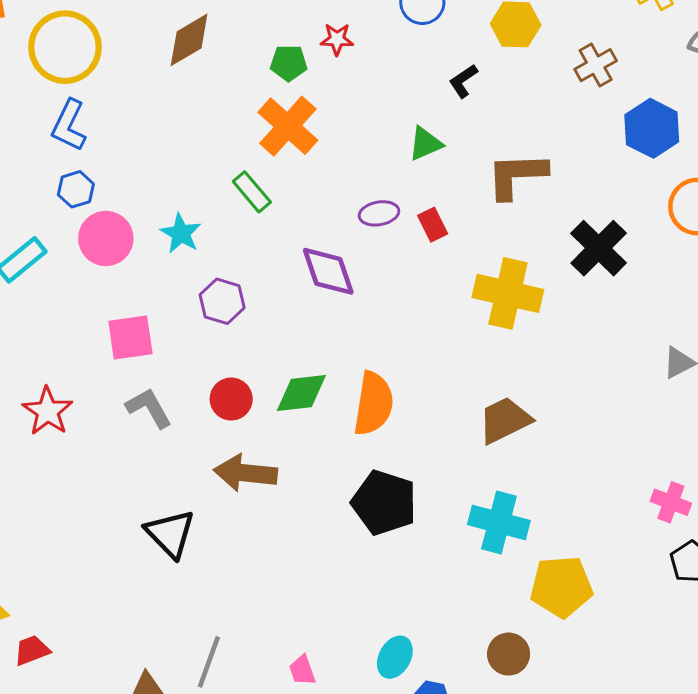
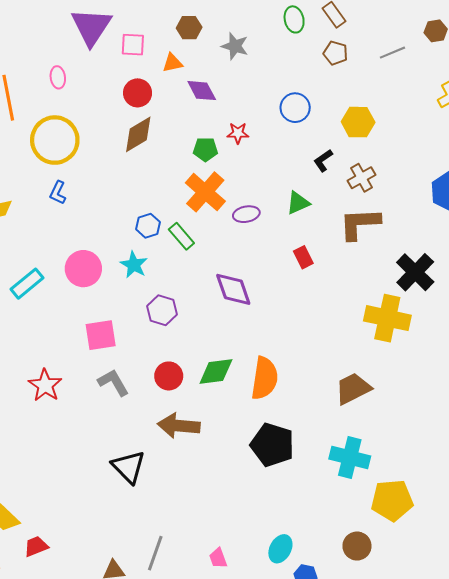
brown cross: (596, 65) -> (362, 178), moved
blue L-shape: (69, 125) -> (58, 193), size x0.7
blue hexagon: (76, 189) -> (148, 226), moved
purple ellipse: (379, 213) -> (246, 214), moved
yellow cross: (508, 293) -> (387, 318), moved

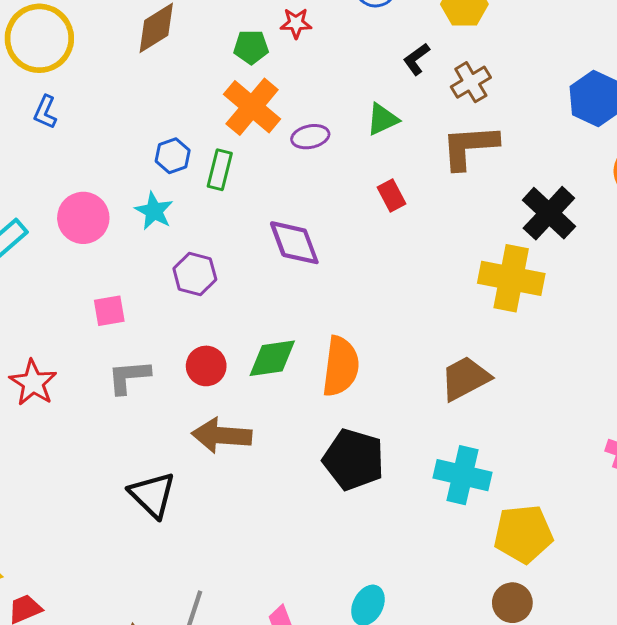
green rectangle: (181, 236) -> (220, 170), turned 56
pink square: (101, 335) -> (109, 311), size x0.7
gray L-shape: (113, 382) -> (129, 377), turned -64
brown circle: (357, 546) -> (512, 603), moved

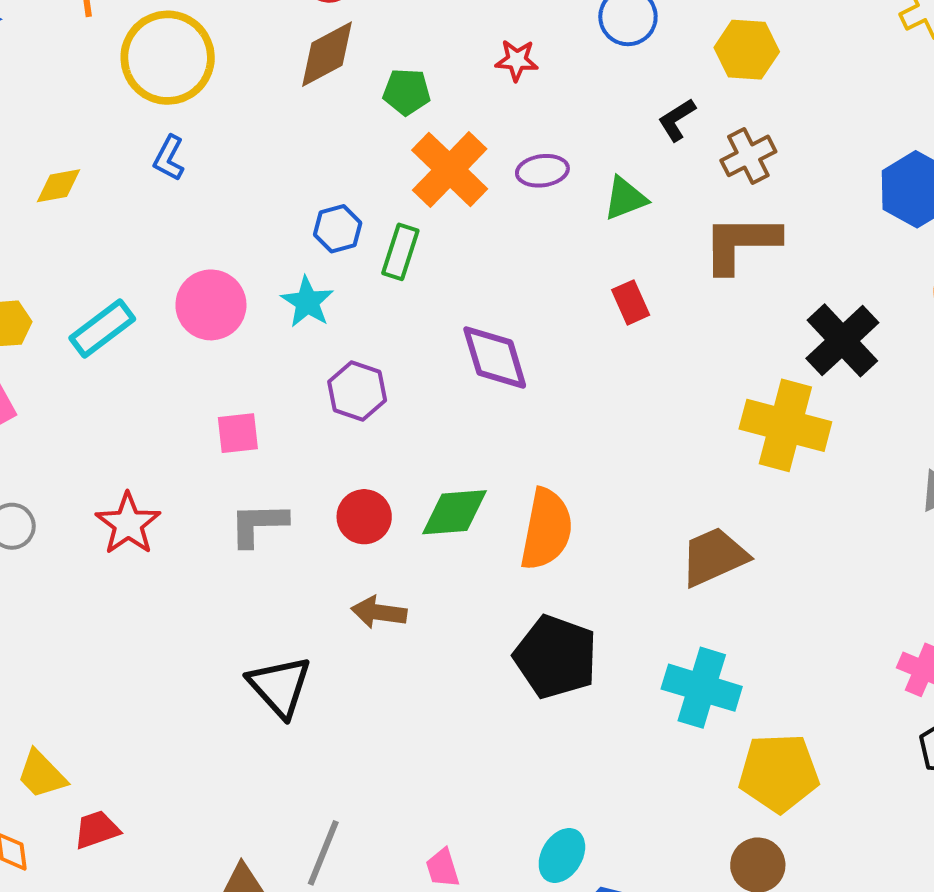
green pentagon: (251, 47) -> (407, 92), moved
purple ellipse: (310, 137) -> (542, 171), moved
brown arrow: (222, 435) -> (379, 612), size x0.7

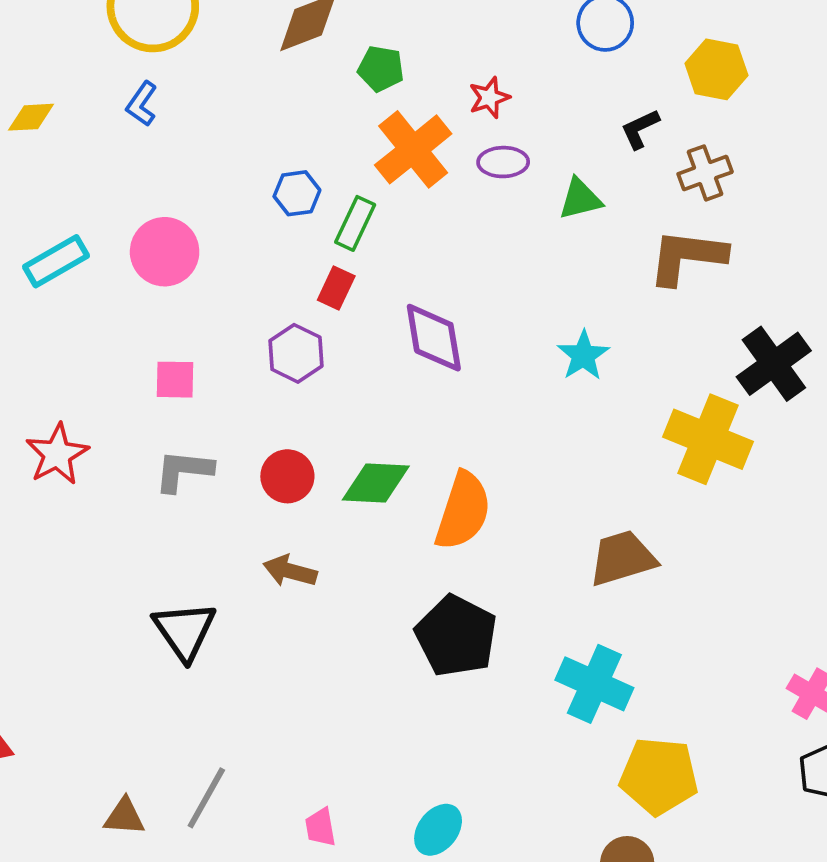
red star: (517, 60) -> (489, 98), moved, turned -30
cyan star: (307, 302) -> (583, 355), moved
red rectangle: (631, 302) -> (336, 288), moved, turned 42

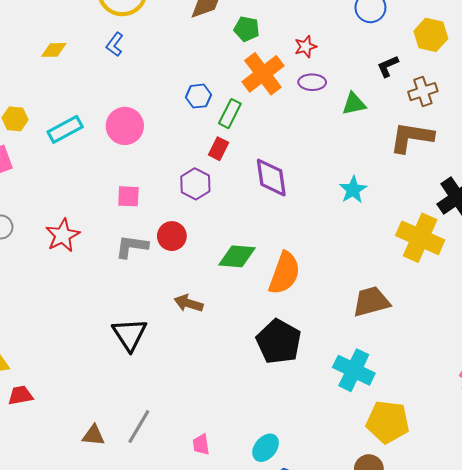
red circle: (287, 476) -> (172, 236), moved

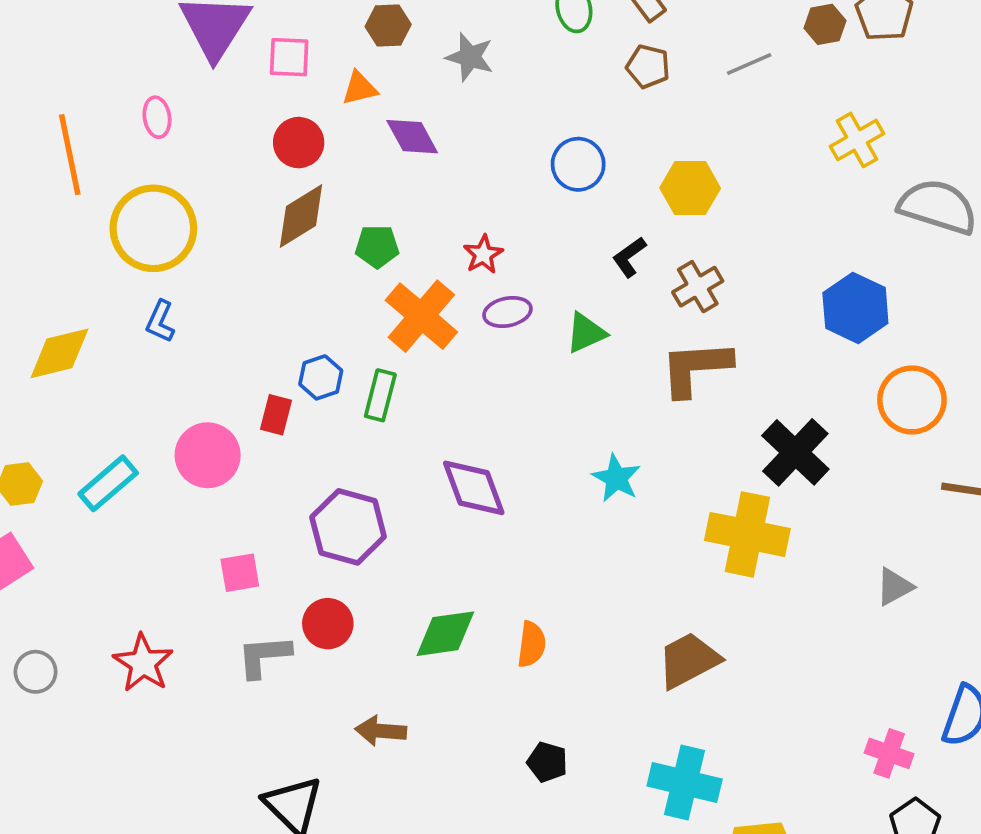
yellow diamond: (54, 50) -> (59, 353), size x1.5
red rectangle: (218, 149) -> (276, 415), moved
purple hexagon: (195, 184) -> (348, 527), size x1.4
orange semicircle: (284, 273) -> (532, 644), size x0.6
black pentagon: (279, 342) -> (547, 762), size x0.5

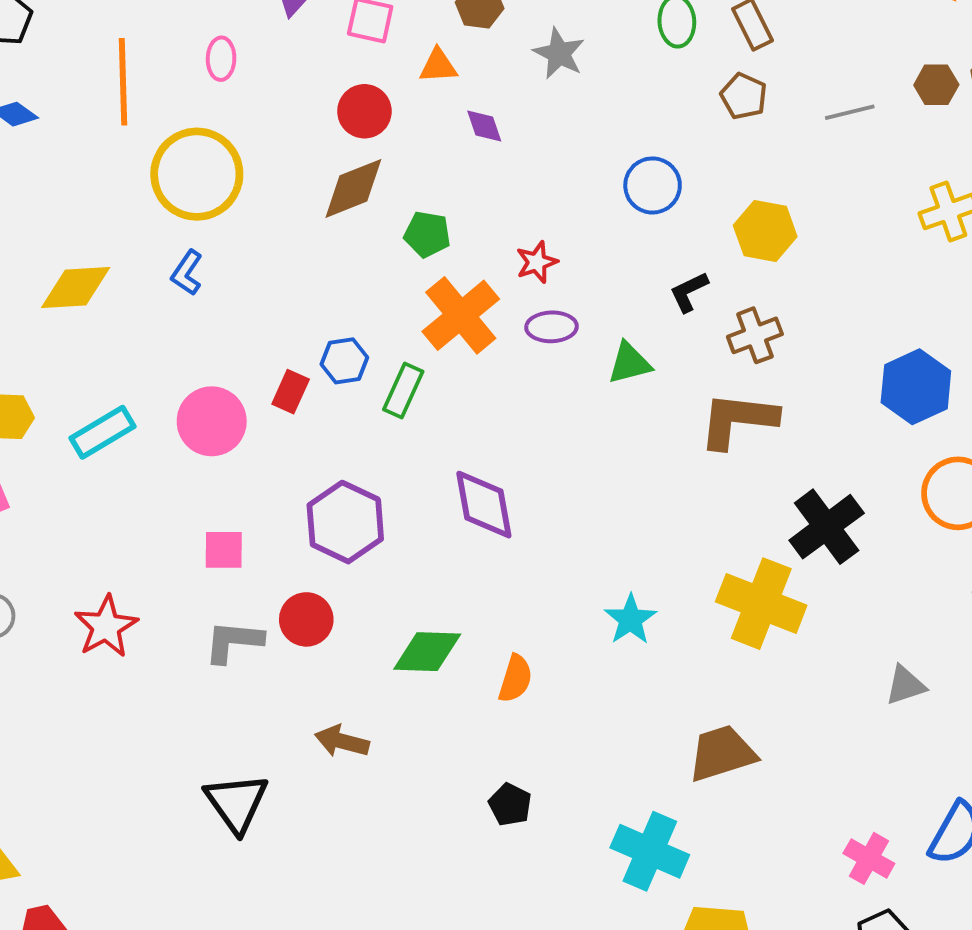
purple diamond: (412, 137) -> (484, 126), size x0.7
cyan star: (616, 478) -> (630, 619), moved
brown trapezoid: (689, 660) -> (722, 753), moved

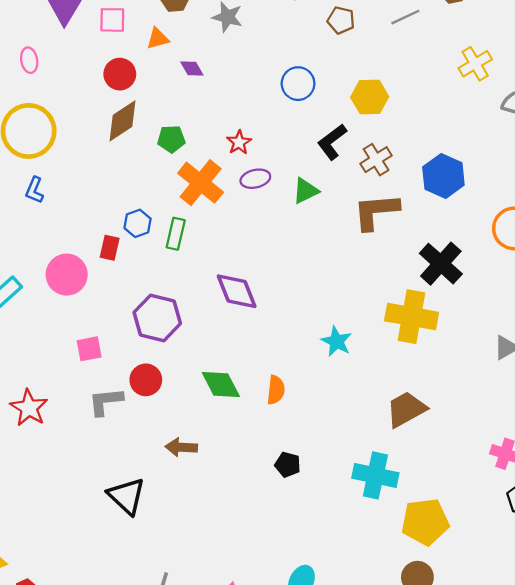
black L-shape: (689, 292) -> (332, 142), size x1.4
blue hexagon: (916, 387) -> (443, 176), moved
green diamond: (427, 652) -> (221, 384), turned 72

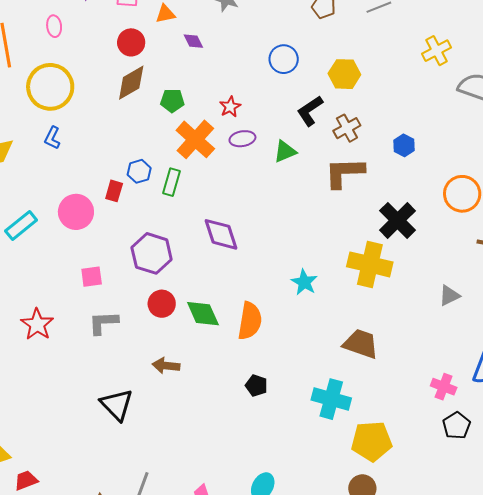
blue hexagon: (443, 176) -> (404, 145), size x0.6
red circle: (146, 380) -> (162, 304), moved
orange semicircle: (276, 390) -> (250, 321), size x1.5
brown trapezoid: (406, 409) -> (361, 344), turned 45

